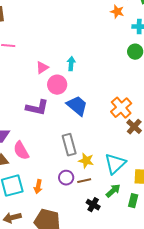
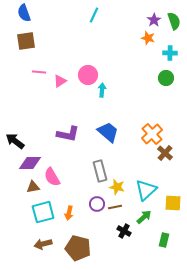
pink triangle: (42, 68) -> (60, 81), moved
pink circle: (57, 85) -> (88, 75), moved
green rectangle: (133, 201) -> (164, 240), moved

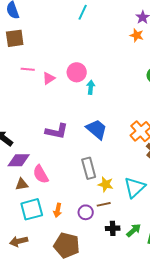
purple circle: (97, 204) -> (86, 212), moved
green arrow: (144, 217) -> (134, 230), moved
black cross: (124, 231) -> (113, 228), turned -32
brown arrow: (43, 244) -> (19, 241), moved

